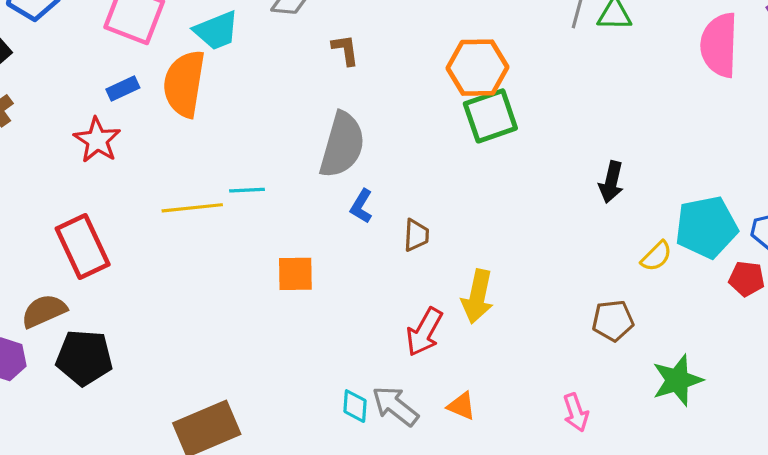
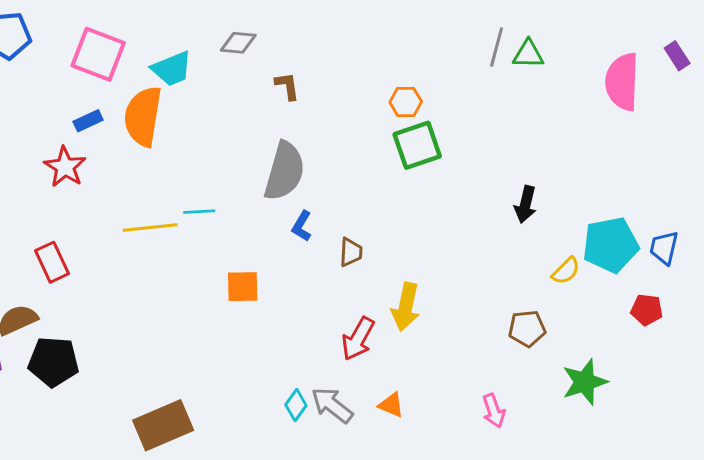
orange hexagon: (477, 68) -> (406, 102), size x0.6
red rectangle: (83, 246) -> (52, 262), size x0.7
red pentagon: (747, 279) -> (647, 310), moved
cyan diamond: (355, 406) -> (296, 405), turned 32

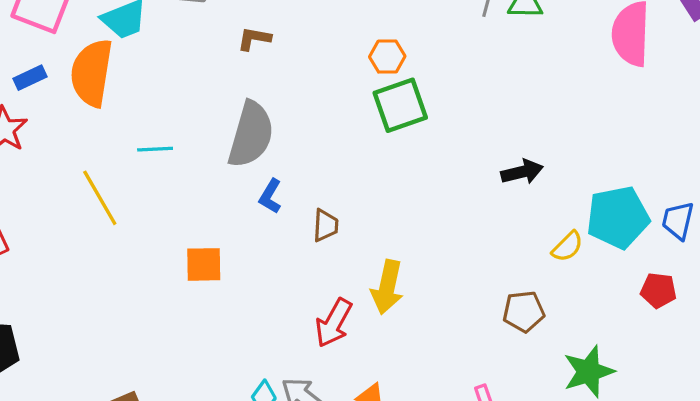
brown L-shape: (287, 86) -> (254, 39), turned -72
black arrow: (525, 204) -> (522, 172), turned -117
cyan line: (199, 212) -> (155, 149), moved
yellow line: (150, 228) -> (100, 198), turned 66

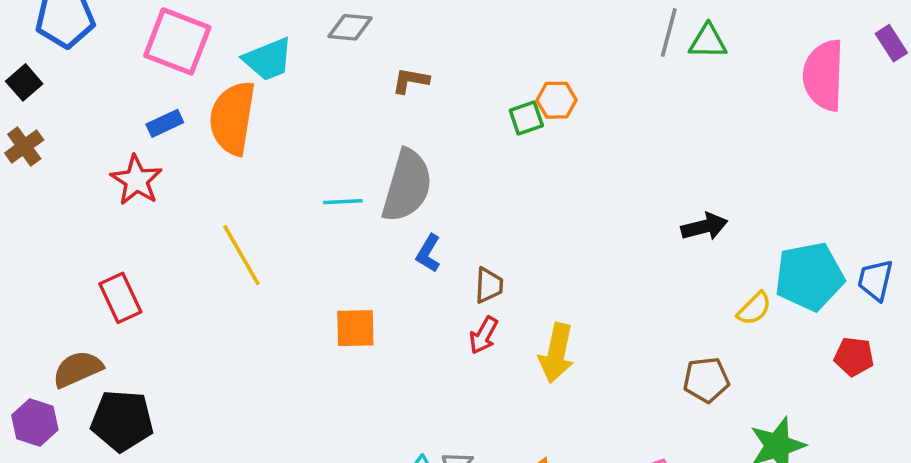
green square: (400, 105) -> (526, 118), moved, size x0.6
cyan line: (155, 149) -> (343, 202), moved
red arrow: (334, 323) -> (484, 335), moved, size x0.7

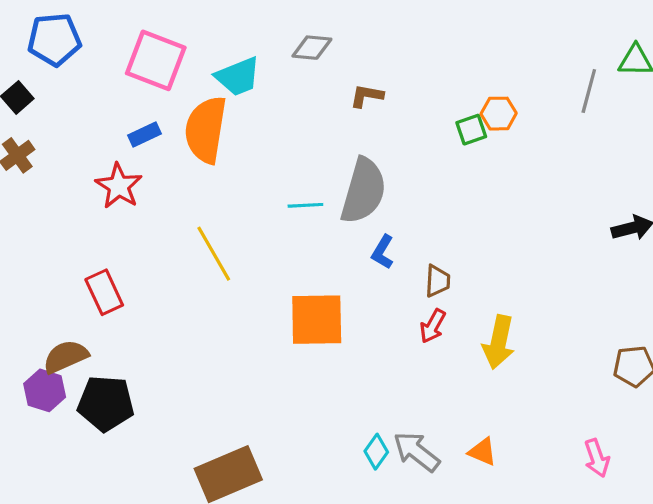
gray line: (669, 33) -> (589, 91), moved
orange square: (355, 328) -> (317, 320), size x1.5
purple hexagon: (35, 422) -> (45, 390), moved

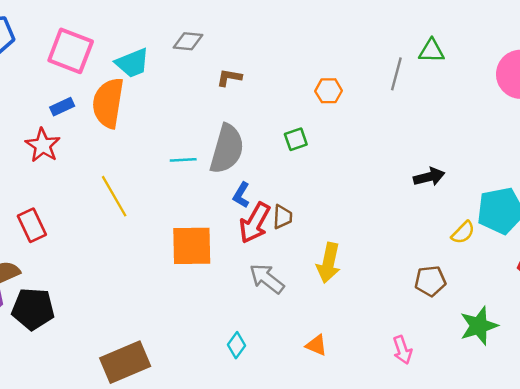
green square: (471, 130) -> (296, 139), moved
red arrow: (433, 326) -> (255, 223), moved, size x1.6
gray arrow: (417, 452) -> (267, 279), moved

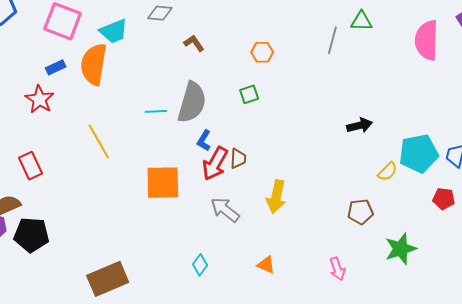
brown L-shape: (229, 78) -> (194, 43), turned 45
orange hexagon: (329, 91) -> (262, 52), moved

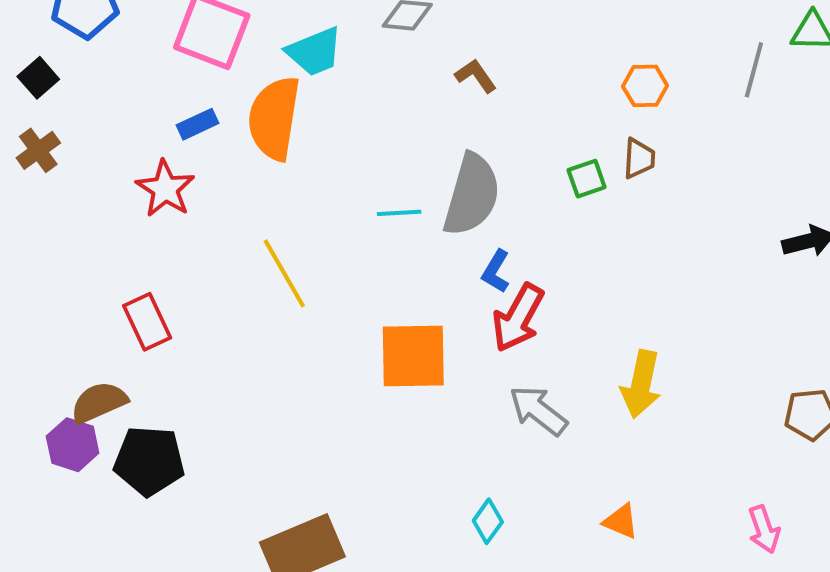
orange hexagon: (262, 52) -> (645, 86), moved
brown trapezoid: (238, 159) -> (639, 158), moved

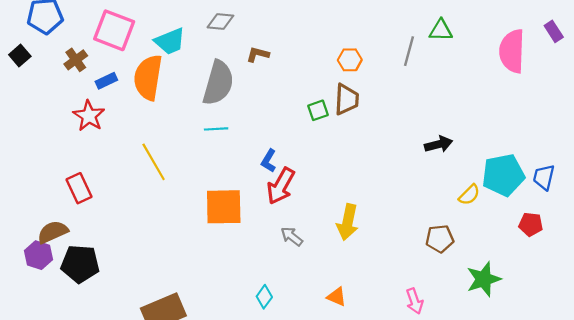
brown L-shape: (476, 76) -> (258, 54), turned -40
brown cross: (38, 150) -> (76, 60), moved
brown trapezoid: (639, 158) -> (347, 99), size x1.4
gray semicircle: (472, 195) -> (218, 83), moved
gray arrow: (538, 410) -> (292, 236), size x0.7

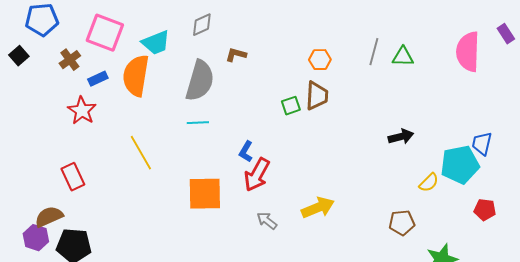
gray diamond: (220, 22) -> (202, 25), turned -30
green triangle: (441, 30) -> (403, 57), moved
blue trapezoid: (544, 177) -> (482, 144), moved
yellow arrow: (348, 222) -> (318, 208), turned -124

